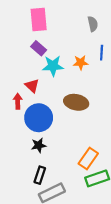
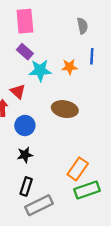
blue circle: (39, 118) -> (25, 125), size x0.7

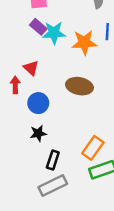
orange star: (69, 67) -> (84, 43), size x1.5
cyan star: (40, 70) -> (54, 33), moved
black rectangle: (26, 186) -> (53, 160), moved

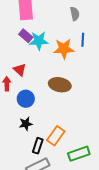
orange rectangle: (93, 148) -> (56, 136), moved

